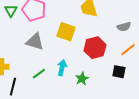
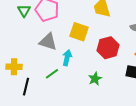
cyan arrow: (62, 68) -> (67, 58), moved

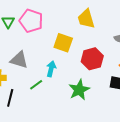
gray triangle: (48, 42) -> (19, 60), moved
green star: (95, 79) -> (79, 90), size x1.5

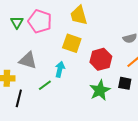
yellow trapezoid: (86, 19) -> (79, 15), moved
green star: (79, 90) -> (100, 90), moved

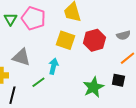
red hexagon: (101, 59) -> (94, 40), moved

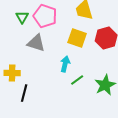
gray triangle: (21, 57) -> (36, 43), moved
green line: (38, 82) -> (77, 80), moved

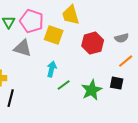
yellow square: (77, 38) -> (54, 35), moved

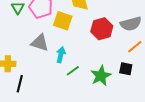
gray semicircle: (122, 38) -> (131, 24), size x1.5
gray triangle: (23, 48) -> (40, 43), moved

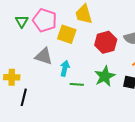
green line: (73, 71) -> (77, 84), turned 40
green star: (101, 76) -> (105, 76), moved

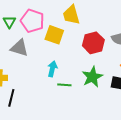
gray triangle: (44, 56) -> (19, 48), moved

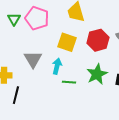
yellow square: (54, 35) -> (67, 42), moved
gray triangle: (19, 48) -> (33, 59), moved, turned 42

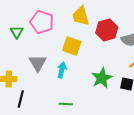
green triangle: (14, 19) -> (17, 32), moved
red hexagon: (98, 40) -> (107, 30), moved
green line: (69, 82) -> (66, 104), moved

